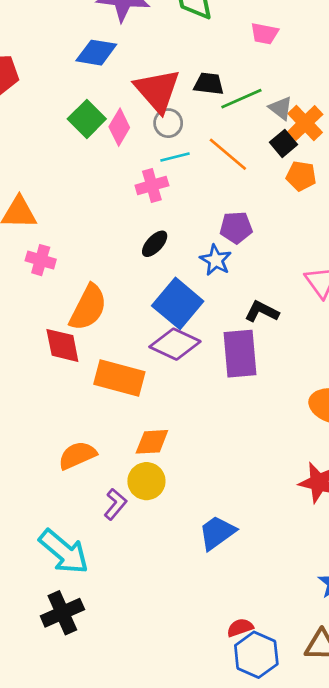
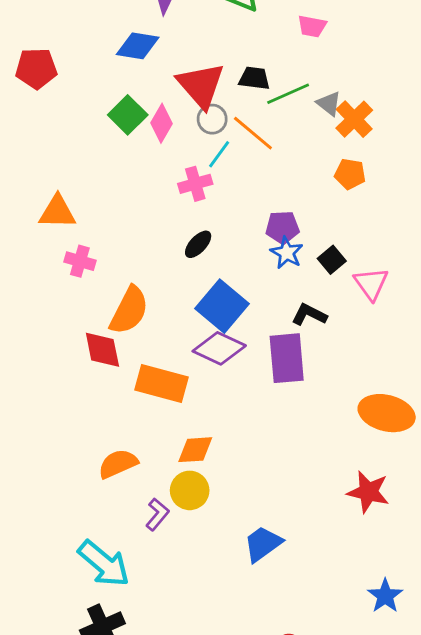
black square: (283, 143) -> (332, 260), moved
orange line: (228, 154) -> (253, 133), moved
cyan line: (175, 157) -> (219, 154), turned -40
blue star: (216, 260) -> (287, 253), moved

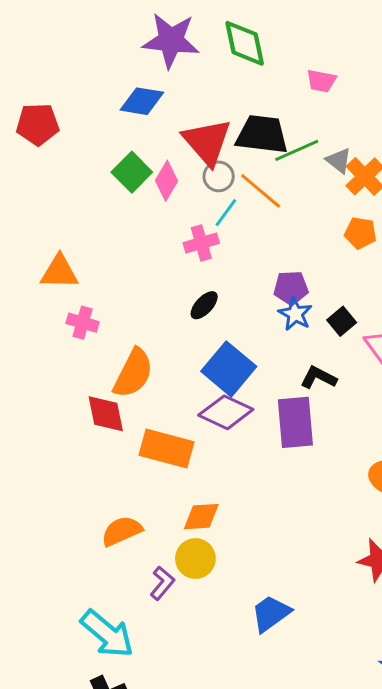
black trapezoid: (254, 78) -> (262, 134), size x1.6

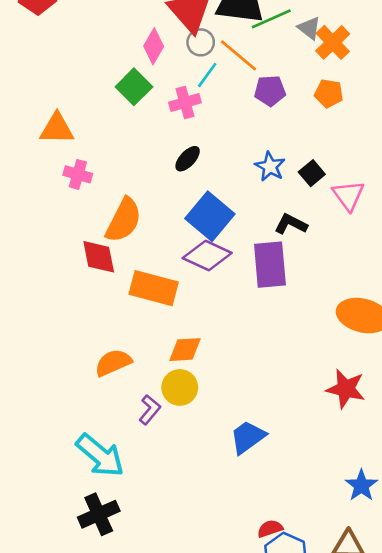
green square: (132, 172) -> (134, 87), moved
purple pentagon: (291, 288) -> (270, 91), moved

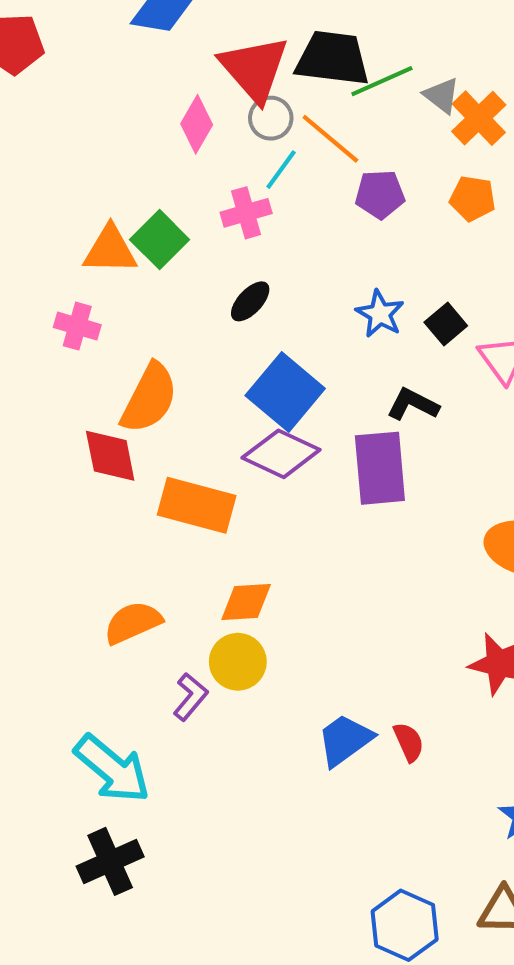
green square: (134, 87) -> (160, 240), moved
orange triangle: (57, 129) -> (110, 250), moved
red semicircle: (270, 529) -> (409, 742), moved, turned 85

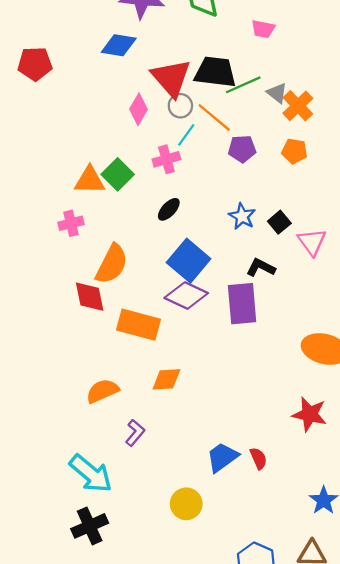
pink cross: (77, 326) -> (71, 223), turned -30
yellow circle: (238, 662) -> (186, 504), moved

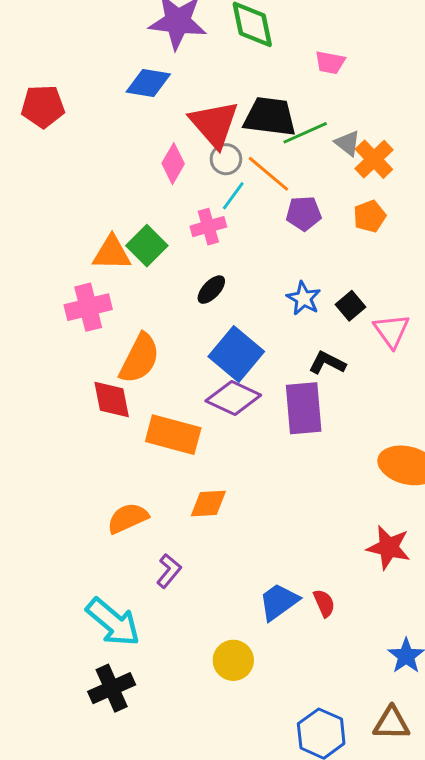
orange pentagon: (294, 151) -> (370, 216), turned -30
pink cross: (71, 223) -> (88, 307), size x1.4

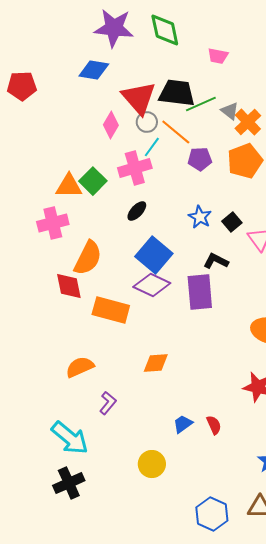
orange pentagon: (370, 216) -> (245, 161), size x1.6
pink cross: (208, 227) -> (135, 168), size x1.4
orange diamond: (208, 504) -> (156, 363), moved
blue trapezoid: (279, 602) -> (183, 424), size x0.7

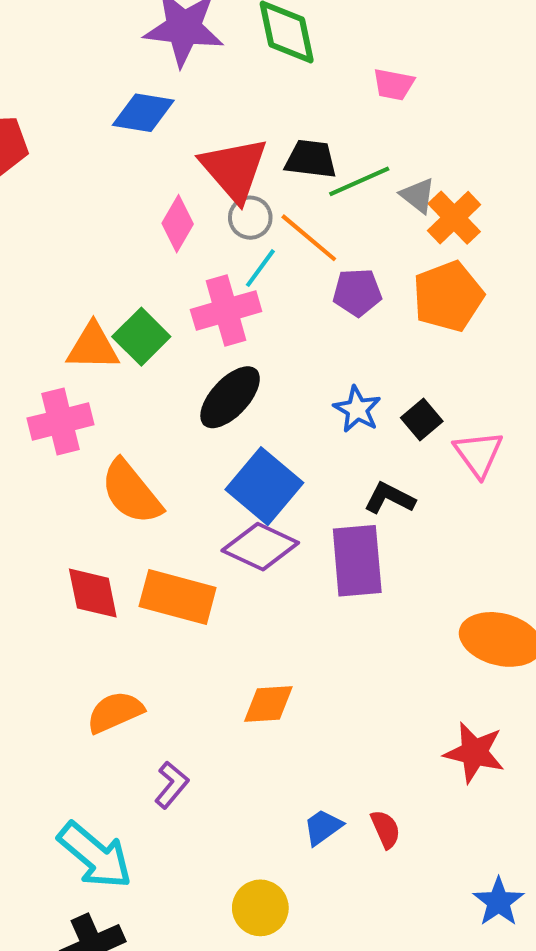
black trapezoid: (177, 93) -> (311, 159), size x0.7
black ellipse: (137, 211) -> (230, 397), size x1.6
orange semicircle: (88, 258) -> (131, 492), turned 114
red diamond: (69, 286) -> (93, 593), moved

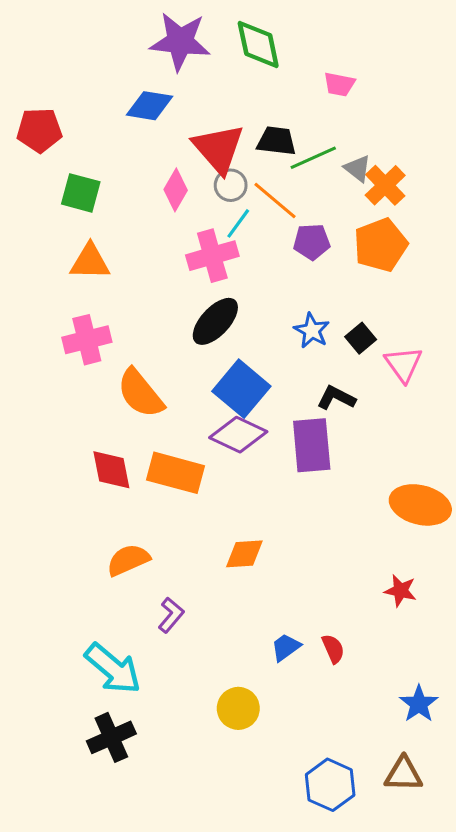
green square: (141, 337) -> (81, 193), moved, turned -30
orange triangle: (93, 347) -> (90, 262), moved
red star: (474, 752) -> (400, 591), size x0.7

